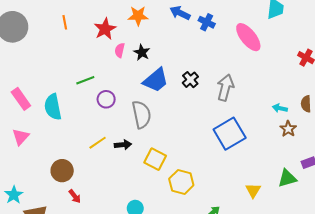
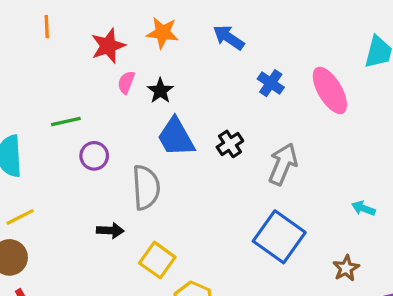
blue cross: (207, 22) -> (271, 83), moved
blue trapezoid: (156, 80) -> (176, 137), turned 92
brown star: (288, 129) -> (346, 268), moved
blue square: (230, 134) -> (279, 237), turned -32
yellow line: (98, 143) -> (20, 217), moved

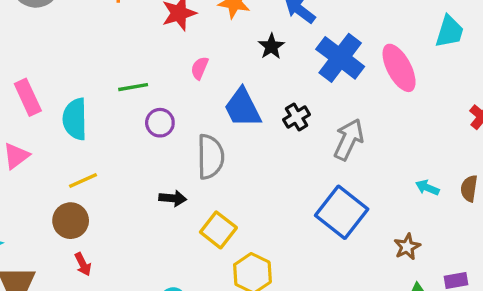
pink semicircle: (126, 82) -> (200, 68), moved
blue cross: (271, 83) -> (340, 58), size x1.8
black star: (160, 91) -> (271, 46), moved

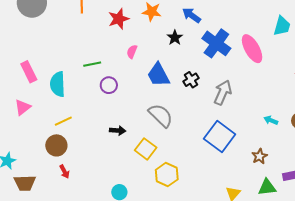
gray semicircle: (210, 157) -> (161, 115), moved, turned -44

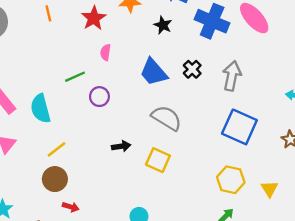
pink semicircle: (132, 52) -> (105, 52), moved
red arrow: (64, 172) -> (71, 207), turned -32
yellow hexagon: (167, 175) -> (231, 180), moved

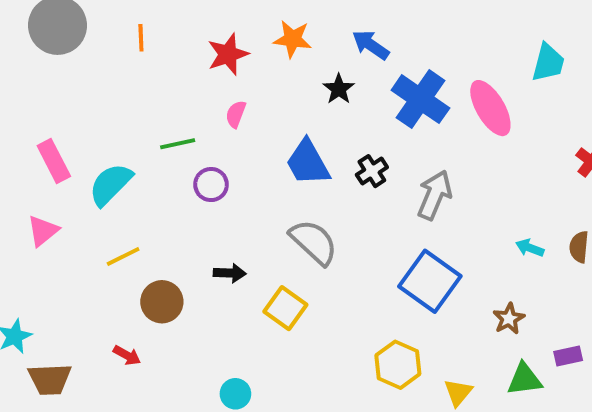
orange line: (48, 13) -> (141, 38), moved
cyan semicircle: (41, 109) -> (111, 184), turned 48
brown circle: (55, 179) -> (162, 302), moved

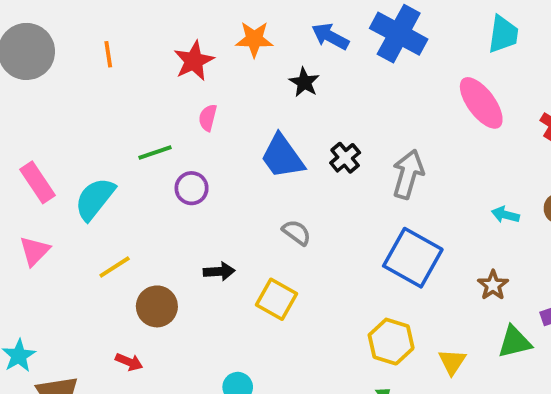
blue cross: (420, 99) -> (399, 34), moved
pink ellipse: (490, 108) -> (481, 103), moved
gray semicircle: (314, 242) -> (297, 233), size x0.6

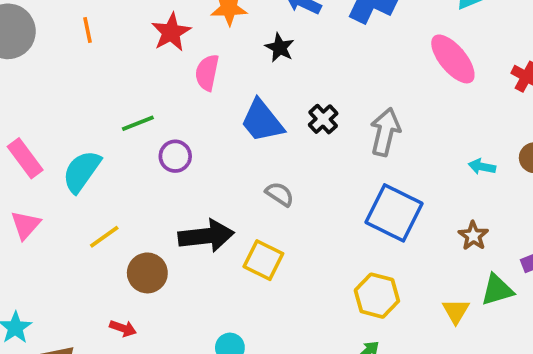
pink semicircle: (208, 118) -> (207, 73), moved, size x1.4
black arrow: (219, 271) -> (206, 236), size x1.8
yellow triangle: (452, 362) -> (456, 311), moved

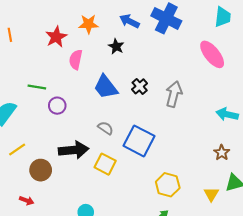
green line: (138, 123) -> (37, 87), turned 30
cyan arrow: (482, 167) -> (227, 114), size x1.5
gray semicircle: (280, 194) -> (106, 128), moved
blue square: (394, 213) -> (139, 141), moved

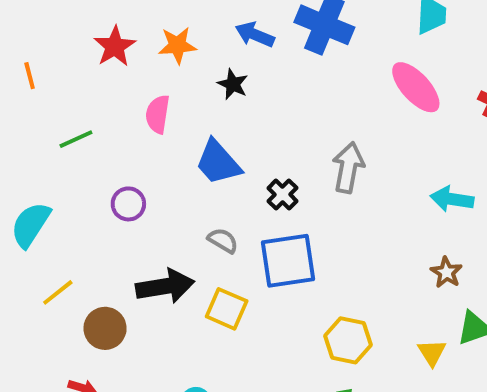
red star: (56, 37) -> (115, 46), moved
black cross: (140, 86) -> (282, 195), moved
green line: (37, 87) -> (76, 139), moved, turned -30
blue square: (139, 141) -> (288, 261), turned -32

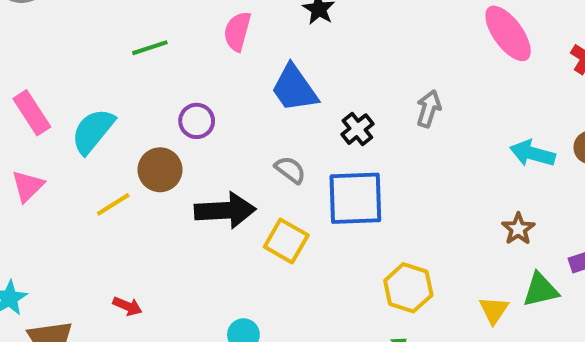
gray arrow: (348, 168) -> (429, 109), size x0.7
brown circle: (105, 328) -> (160, 170), moved

